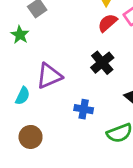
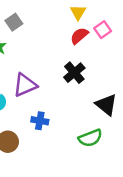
blue cross: (84, 109) -> (40, 121), moved

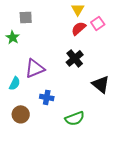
gray square: (14, 22) -> (26, 17), turned 32
green semicircle: (90, 138) -> (75, 118), moved

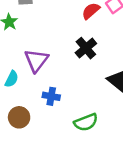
purple triangle: (35, 68) -> (36, 60), turned -30

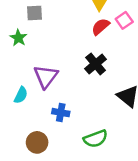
brown circle: (19, 117) -> (37, 142), moved

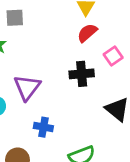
pink square: (124, 20) -> (113, 56), moved
black cross: (96, 64) -> (82, 74), turned 35

